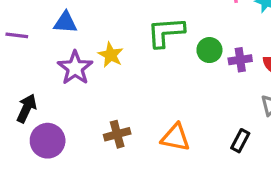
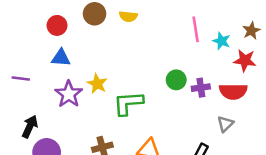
green L-shape: (166, 32) -> (128, 103), moved
purple line: (17, 35) -> (21, 79), moved

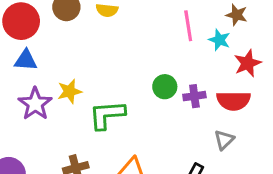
red circle: (57, 25) -> (21, 21), size x1.5
brown star: (251, 31) -> (237, 15), moved, turned -30
red star: (245, 60) -> (248, 63), turned -30
yellow star: (97, 84) -> (69, 91), turned 30

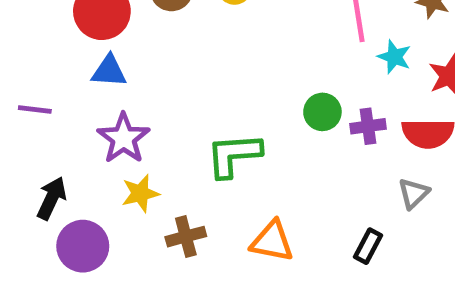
cyan star: (219, 40) -> (394, 57), moved
yellow star: (69, 91) -> (140, 193), moved

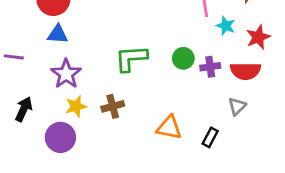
green L-shape: (234, 155) -> (131, 58), moved
brown cross: (186, 237) -> (113, 106), moved
orange triangle: (272, 241) -> (169, 128), moved
purple circle: (83, 246) -> (60, 137), moved

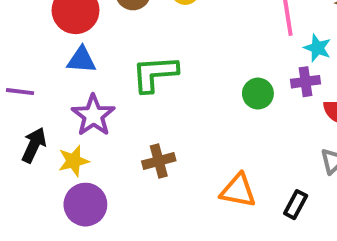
green L-shape: (131, 58) -> (155, 74), moved
purple cross: (210, 67) -> (306, 82), moved
yellow star: (76, 106) -> (74, 161), moved
black arrow: (24, 109) -> (34, 145), moved

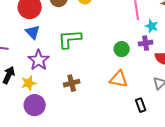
blue triangle: (81, 60) -> (33, 32), turned 42
orange triangle: (238, 191) -> (119, 79), moved
black rectangle: (296, 205) -> (141, 105), turned -48

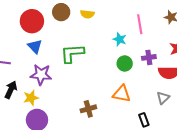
cyan star: (152, 26) -> (120, 39), moved
purple star: (39, 60) -> (41, 75), turned -30
brown cross: (72, 83) -> (88, 109), moved

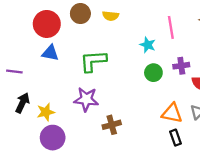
blue triangle: (35, 46) -> (50, 53), turned -35
purple star: (41, 75) -> (86, 99), moved
orange triangle: (122, 94) -> (172, 113), moved

